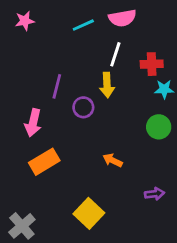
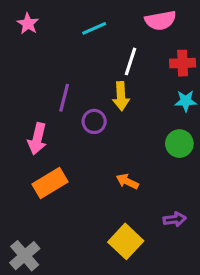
pink semicircle: (122, 18) -> (160, 20), moved
pink star: (25, 21) -> (28, 24), turned -30
red cross: (152, 64) -> (183, 63), moved
yellow square: (89, 213) -> (126, 241), moved

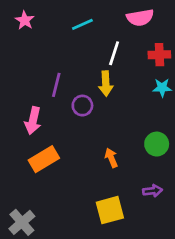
green circle: (179, 144) -> (157, 144), moved
orange arrow: (127, 181) -> (111, 158), turned 42
yellow square: (126, 241) -> (110, 210), turned 32

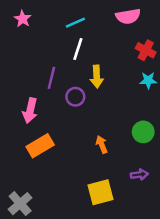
white line: (114, 53) -> (78, 49), moved
red cross: (159, 55) -> (146, 50), turned 30

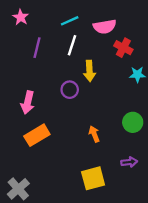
pink semicircle: (128, 16) -> (105, 27), moved
red cross: (146, 50) -> (123, 48), moved
purple line: (51, 78) -> (37, 48), moved

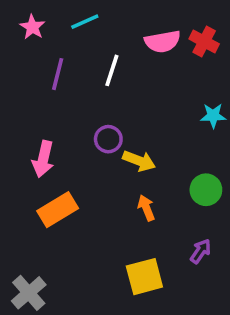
cyan line: (70, 21) -> (85, 22), moved
red cross: (123, 48) -> (204, 41), moved
yellow arrow: (90, 71) -> (139, 161), moved, turned -66
purple arrow: (129, 162) -> (201, 251), turned -49

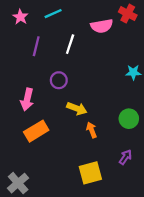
red cross: (204, 41) -> (128, 14), moved
purple circle: (108, 139) -> (59, 80), moved
yellow arrow: (139, 161) -> (77, 108), moved

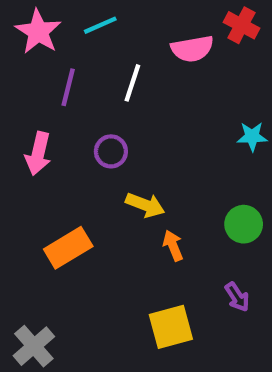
pink star: (20, 17) -> (38, 32), size x1.5
pink arrow: (27, 99) -> (38, 154), moved
purple arrow: (125, 157) -> (237, 297), turned 112

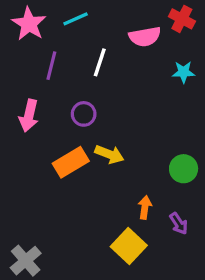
cyan star: (252, 136) -> (184, 72), moved
orange arrow: (173, 246) -> (145, 207), moved, turned 30
orange rectangle: (68, 248) -> (71, 162), moved
yellow square: (171, 327) -> (129, 246), turned -32

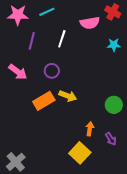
pink star: (29, 24) -> (18, 15), turned -30
pink arrow: (29, 116) -> (18, 72), turned -66

